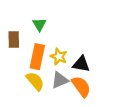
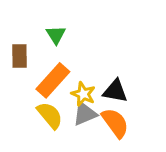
orange rectangle: (37, 57) -> (53, 80), turned 30
yellow star: (59, 57) -> (83, 94), moved

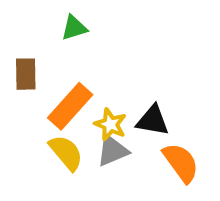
green triangle: (56, 35) -> (74, 28), moved, turned 45
orange semicircle: (115, 123) -> (181, 163), moved

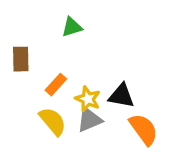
green triangle: (74, 28) -> (72, 27), moved
orange rectangle: (70, 106) -> (56, 85), size x0.6

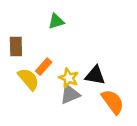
yellow semicircle: (53, 121) -> (29, 79), moved

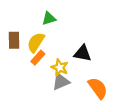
black triangle: (95, 75) -> (83, 53), moved
yellow semicircle: (29, 79) -> (36, 42), moved, turned -108

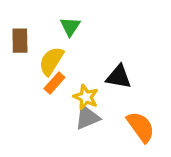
green triangle: (49, 18) -> (70, 27), turned -40
brown rectangle: (14, 40) -> (20, 41), moved

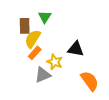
brown rectangle: (20, 41) -> (25, 26), moved
gray triangle: (87, 117) -> (43, 75), moved

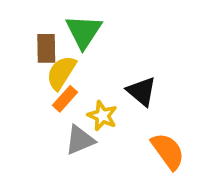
green triangle: (45, 17) -> (84, 32), size x1.5
black triangle: (76, 49) -> (142, 91), turned 30

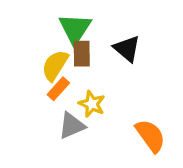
brown rectangle: (46, 48) -> (82, 54), moved
black triangle: (142, 91) -> (127, 49), moved

